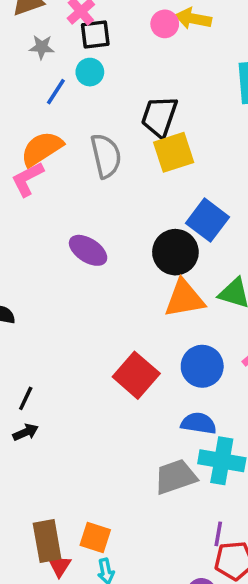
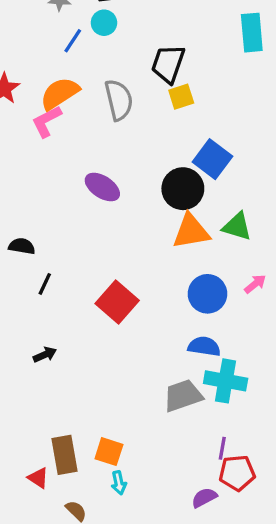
yellow square: (174, 152) -> (181, 97), size x0.7
red square: (136, 375) -> (117, 302), moved
black line: (26, 398) -> (45, 284), moved
red triangle: (60, 566) -> (38, 478), moved, turned -30

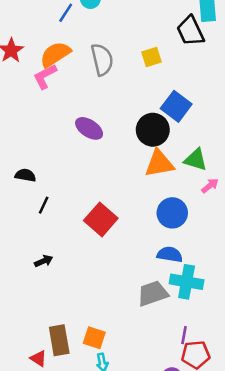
black trapezoid: (168, 64) -> (190, 31), moved, turned -44
pink arrow: (255, 284) -> (210, 186), moved

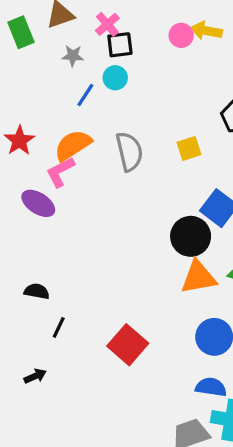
purple ellipse: (89, 128) -> (38, 203), moved
black arrow: (44, 261) -> (35, 376), moved

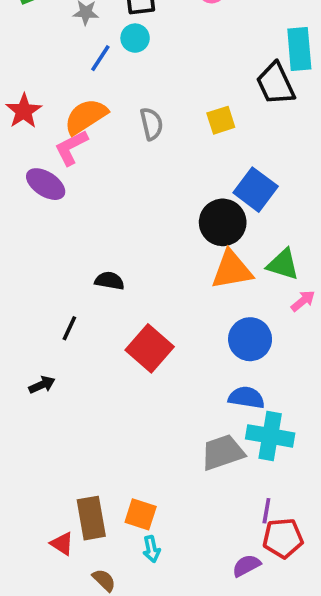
gray semicircle: (129, 152) -> (151, 124), size x0.7
black semicircle: (37, 291) -> (110, 281), moved

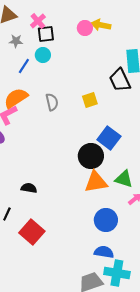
red square: (150, 348) -> (32, 232), moved

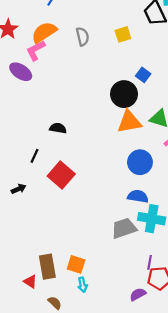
blue square: (109, 138) -> (143, 75), size x0.6

